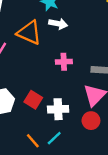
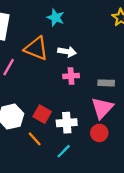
white arrow: (58, 24) -> (67, 52), moved
orange line: (33, 141) -> (35, 139), moved

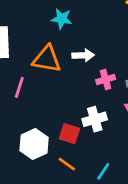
pink cross: (71, 76) -> (106, 80), moved
white cross: (67, 123) -> (95, 119), moved

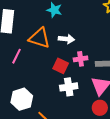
red square: (69, 134) -> (61, 66), moved

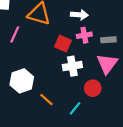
white arrow: (66, 39) -> (79, 15), moved
red circle: (100, 108) -> (93, 88), moved

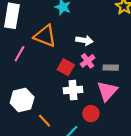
pink cross: (84, 35) -> (88, 61), turned -32

